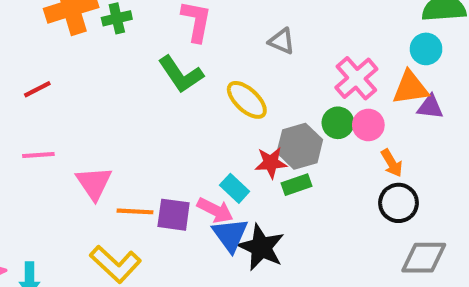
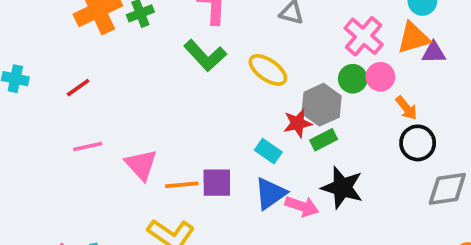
pink arrow: (215, 210) -> (302, 206), moved
blue triangle: (230, 235) -> (270, 193), turned 39
black star: (261, 247) -> (342, 188), moved

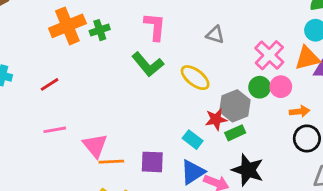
orange arrow: (406, 108) -> (300, 111), turned -60
orange line: (182, 185) -> (111, 162), moved

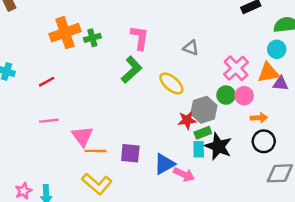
green L-shape: (148, 64) -> (132, 70), turned -96
cyan rectangle: (193, 140) -> (199, 149), moved, turned 49
black star: (248, 170) -> (218, 146), moved

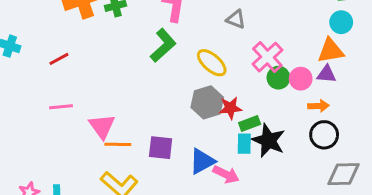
pink cross: (236, 68) -> (267, 57), moved
purple triangle: (281, 84) -> (326, 74), moved
gray hexagon: (204, 110) -> (207, 102), moved

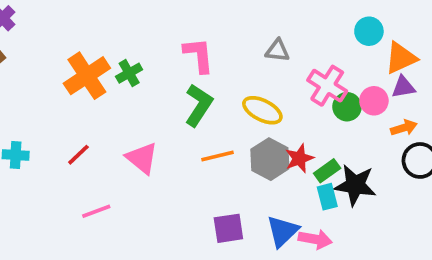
cyan circle: (341, 22) -> (369, 31), moved
pink triangle: (102, 126) -> (142, 158), moved
orange line: (118, 144) -> (217, 156), moved

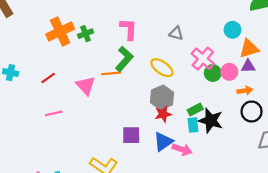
orange line: (217, 156) -> (111, 73), moved
red star: (299, 158) -> (163, 114), moved

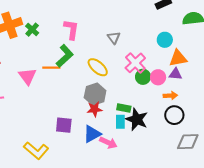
gray triangle: (176, 33) -> (114, 38), turned 32
green cross: (86, 34) -> (32, 30), turned -32
green rectangle: (195, 110) -> (124, 108), turned 32

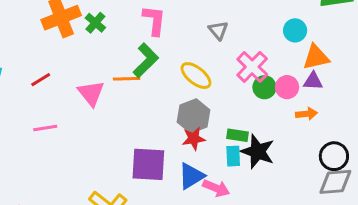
black circle: (174, 115) -> (334, 156), moved
purple square: (64, 125) -> (148, 164), size x1.4

